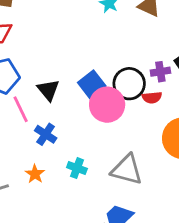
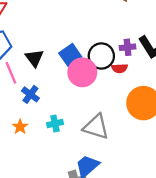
cyan cross: (77, 168) -> (55, 124), turned -35

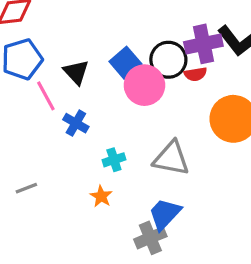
purple cross: (128, 47) -> (203, 44), size x1.6
orange star: (20, 127) -> (101, 196), moved

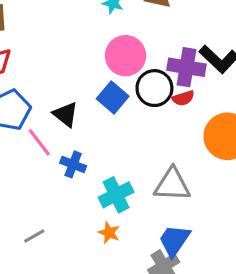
purple cross: (203, 44) -> (187, 67), turned 30
pink circle: (144, 85) -> (126, 56), moved
cyan cross: (114, 160) -> (116, 195), size x1.5

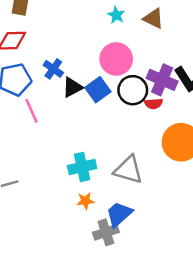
black triangle: (66, 114) -> (72, 87), moved, turned 40
blue cross: (73, 164) -> (53, 69), moved
orange star: (109, 233) -> (85, 201), moved, turned 30

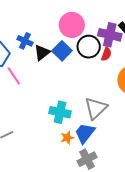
red semicircle: (154, 104) -> (106, 54), turned -56
cyan cross: (82, 167) -> (60, 112), turned 35
gray triangle: (128, 170) -> (96, 108), turned -50
blue trapezoid: (119, 214) -> (85, 133), moved

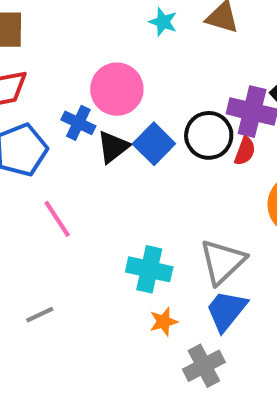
pink circle: (72, 25) -> (117, 89), moved
pink line: (14, 76) -> (57, 219), moved
blue trapezoid: (85, 133) -> (226, 311), moved

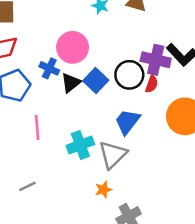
pink line: (57, 219) -> (37, 128), turned 30
gray triangle: (223, 262) -> (113, 155), moved
cyan cross: (149, 269) -> (80, 145), moved, turned -32
blue trapezoid: (226, 311) -> (127, 122), moved

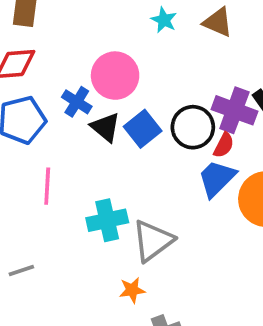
black triangle: (71, 83) -> (105, 127), turned -50
blue trapezoid: (127, 122) -> (217, 178), moved

